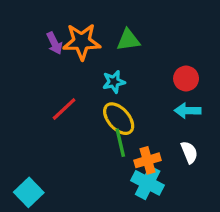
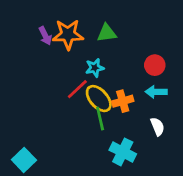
red line: (64, 109) -> (77, 89), moved
orange cross: (148, 160) -> (123, 101), moved

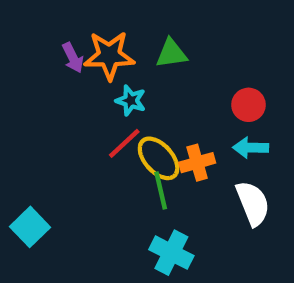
cyan star: (95, 68) -> (131, 101), moved, turned 30
white semicircle: (157, 127) -> (253, 203), size x1.5
cyan cross: (123, 152) -> (171, 253), moved
cyan square: (24, 160) -> (30, 227), moved

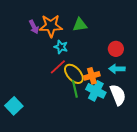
cyan cross: (171, 253) -> (96, 91), moved

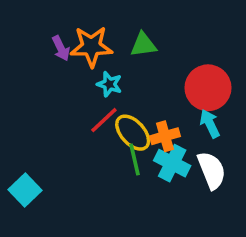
red circle: (116, 49) -> (208, 88), size x1.6
cyan arrow: (117, 69) -> (210, 124), turned 63

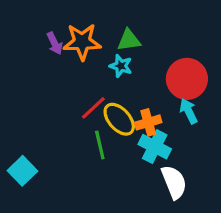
cyan star: (109, 84) -> (121, 66), moved
green line: (134, 160) -> (100, 145), moved
white semicircle: (212, 170) -> (174, 182), moved

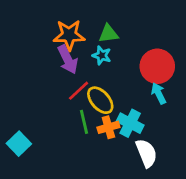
purple arrow: (55, 43) -> (68, 59), moved, size x1.5
orange cross: (148, 122) -> (108, 127), moved

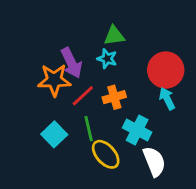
orange star: (69, 35) -> (54, 80), moved
yellow ellipse: (100, 100) -> (106, 154), moved
orange cross: (108, 127) -> (114, 97), moved
cyan square: (19, 144) -> (54, 134), moved

